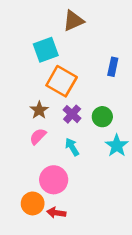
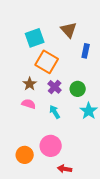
brown triangle: (73, 21) -> (69, 30), moved, turned -48
pink semicircle: (38, 136) -> (29, 104), turned 64
pink circle: (54, 180) -> (51, 146), moved
red arrow: (56, 213) -> (65, 169), moved

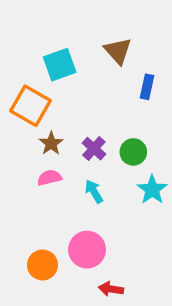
orange square: (47, 62) -> (31, 106), moved
pink semicircle: (29, 104) -> (49, 178), turned -32

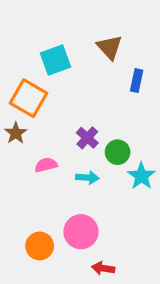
brown star: (51, 143) -> (16, 133), moved
green circle: (133, 152) -> (118, 152), moved
cyan arrow: (94, 191) -> (87, 178), turned 125

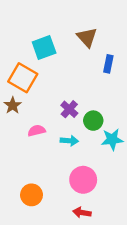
cyan star: (141, 176) -> (112, 139), turned 30
pink circle: (81, 232) -> (83, 180), moved

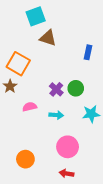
brown triangle: (87, 37) -> (48, 38), moved, turned -30
cyan square: (44, 47) -> (36, 16), moved
green circle: (93, 121) -> (76, 88), moved

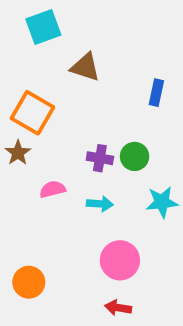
cyan square: (36, 16) -> (43, 27), moved
purple cross: (56, 89) -> (100, 158), turned -32
orange circle: (25, 159) -> (29, 282), moved

